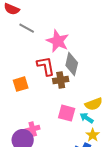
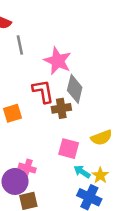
gray line: (27, 28) -> (20, 45), turned 49
cyan arrow: (87, 118) -> (82, 172), moved
pink cross: (33, 129) -> (27, 168), turned 32

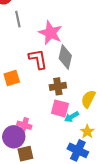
brown cross: (61, 108) -> (58, 86), moved
yellow semicircle: (101, 138) -> (88, 99), turned 138
cyan arrow: (82, 172) -> (72, 117), moved, turned -64

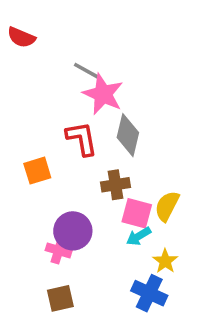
gray line: (18, 19) -> (87, 71), moved, turned -49
pink square: (60, 108) -> (137, 213), moved
purple circle: (14, 137) -> (73, 231), moved

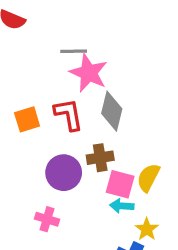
gray line: (87, 71) -> (74, 51), turned -30
orange square: (37, 171) -> (27, 119), moved
purple circle: (73, 231) -> (64, 173), moved
cyan arrow: (139, 236) -> (122, 206), turned 35

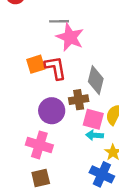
gray diamond: (112, 111) -> (96, 80), moved
orange square: (27, 119) -> (36, 64), moved
pink cross: (47, 219) -> (39, 145), size x1.5

